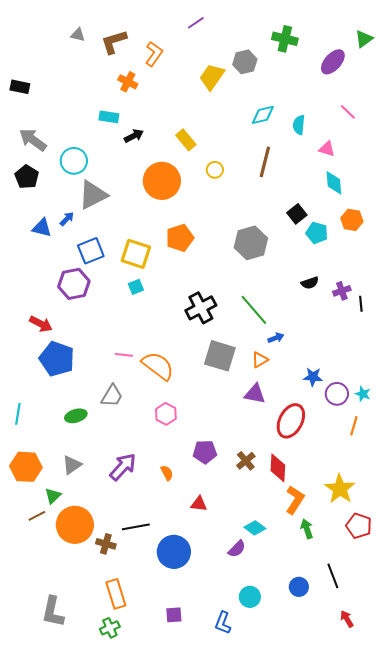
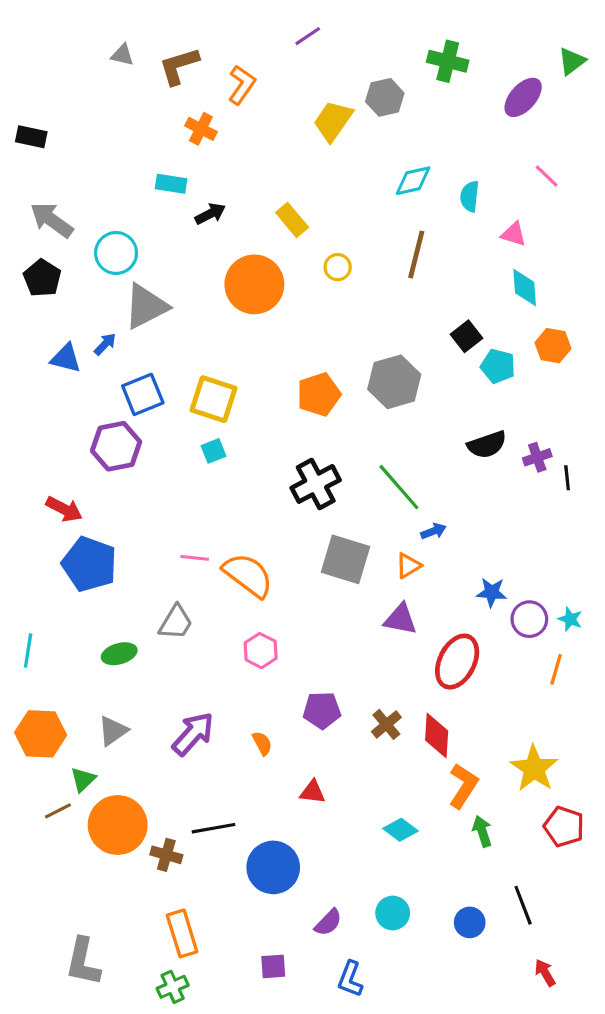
orange pentagon: (180, 238) -> (319, 394), moved
black semicircle: (310, 283) -> (487, 445), size x1.4
purple semicircle: (237, 549) -> (328, 922), moved
cyan circle: (250, 597) -> (393, 913), moved

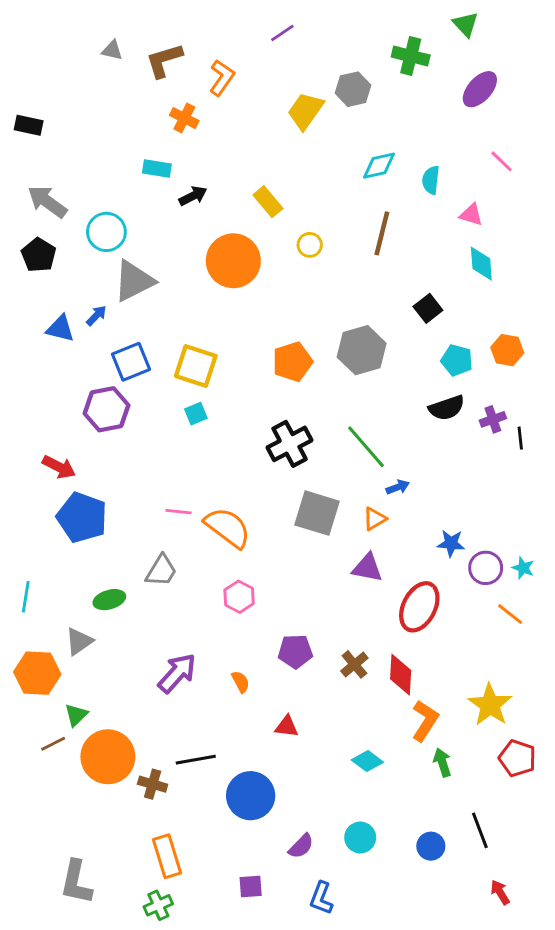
green triangle: (572, 61) -> (465, 24), moved, turned -36
orange hexagon: (553, 346) -> (507, 350), moved
cyan pentagon: (498, 366) -> (457, 360), moved
orange line: (556, 669) -> (510, 614), turned -68
gray triangle: (113, 731) -> (79, 641), moved

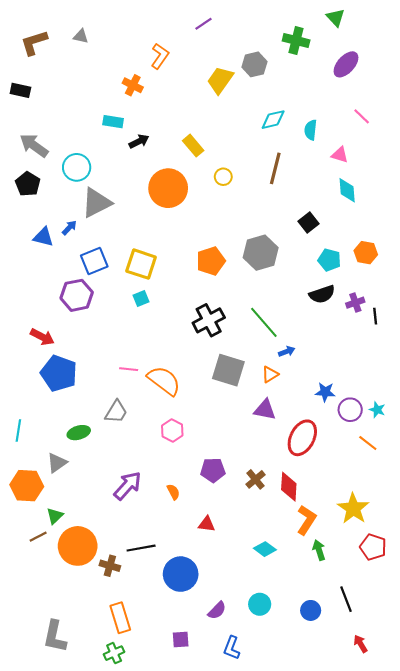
brown L-shape: (164, 60) -> (34, 43), moved

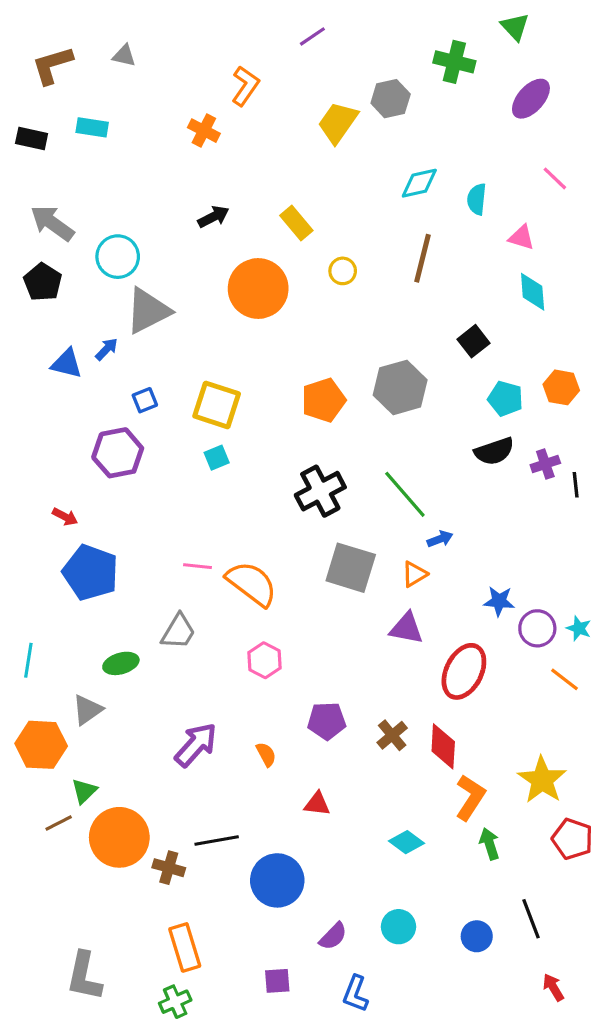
cyan rectangle: (113, 122) -> (92, 127), moved
blue square: (94, 261) -> (145, 400), size x0.6
red arrow: (42, 337) -> (65, 517), size x0.7

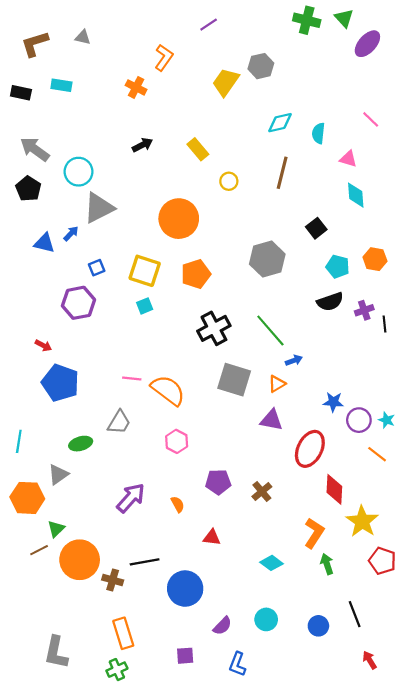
green cross: (454, 62) -> (307, 20), moved
purple ellipse: (531, 99) -> (367, 44), moved
orange circle: (258, 288) -> (179, 219), moved
orange pentagon: (324, 400) -> (196, 274), moved
red diamond: (443, 746) -> (334, 489), moved

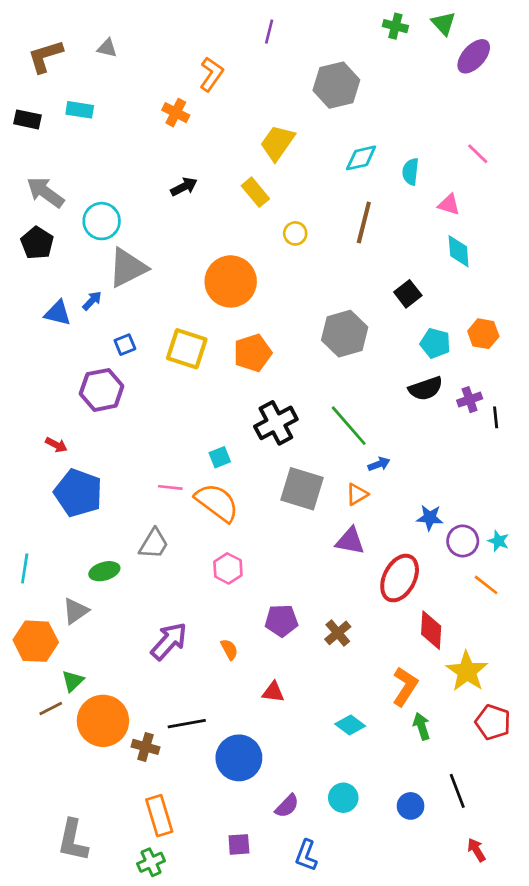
green cross: (307, 20) -> (395, 26), size x0.7
purple line: (209, 25) -> (269, 32), turned -42
gray hexagon: (261, 66) -> (336, 85), size x1.4
yellow trapezoid: (226, 82) -> (277, 143), moved
cyan square: (145, 306) -> (220, 457), moved

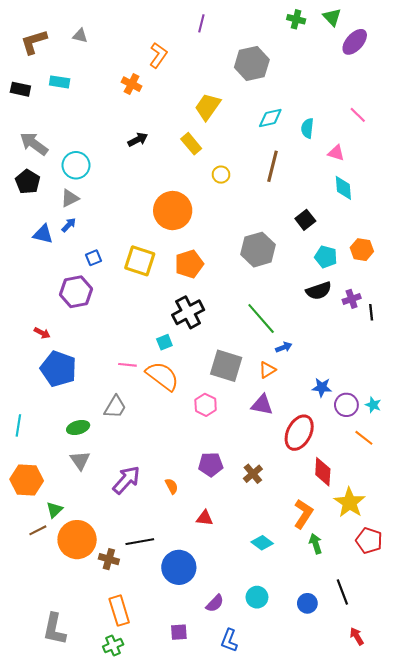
gray triangle: (128, 268) -> (70, 198), moved, size x0.6
black cross: (276, 423) -> (188, 312), moved
pink hexagon: (228, 568) -> (206, 405), moved
gray triangle: (76, 611) -> (80, 460), moved, turned -30

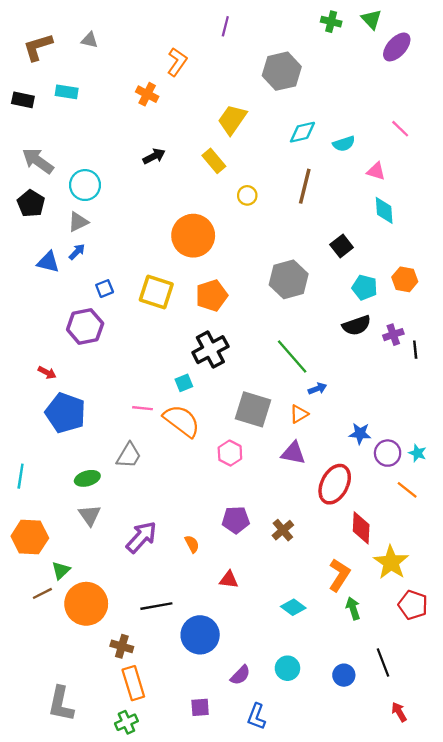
cyan semicircle: (307, 128) -> (344, 144), turned -114
brown cross: (109, 559) -> (122, 646), moved

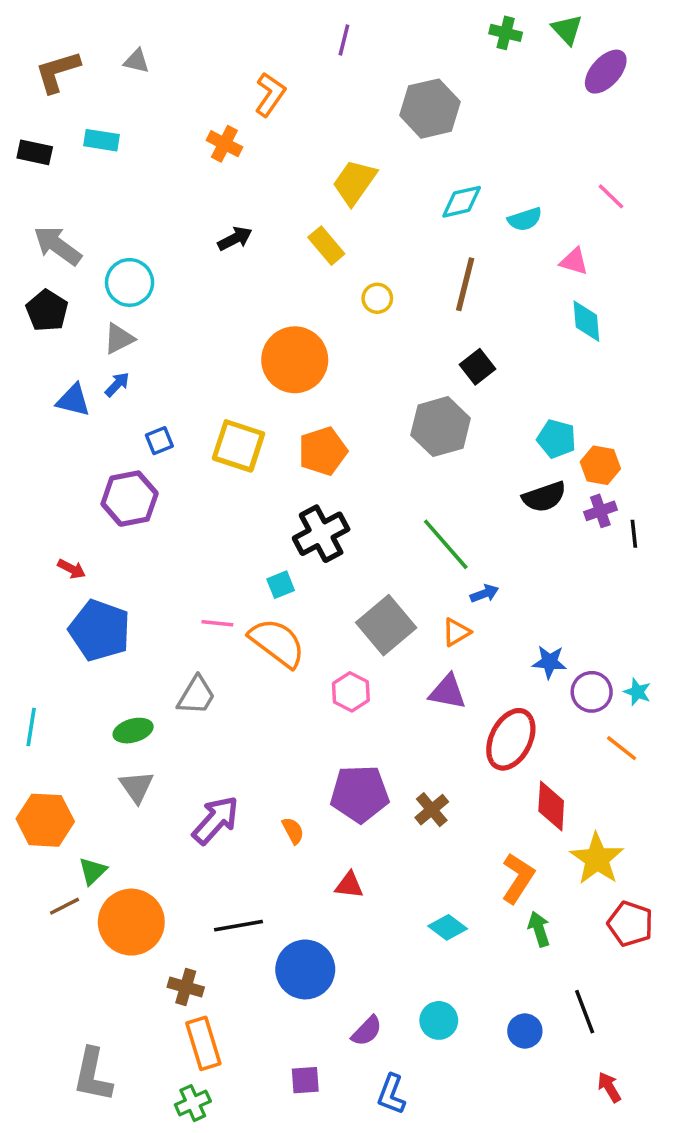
black square: (342, 246) -> (477, 367), moved
orange hexagon: (405, 279) -> (600, 465), moved
gray square: (253, 409) -> (386, 625), turned 33
purple pentagon: (236, 520) -> (360, 794), size x1.4

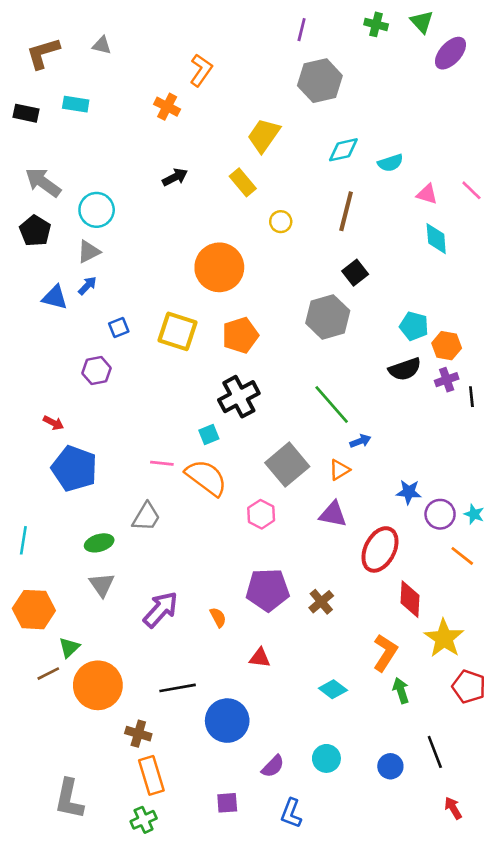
purple line: (344, 40) -> (302, 30), moved
pink line: (611, 196) -> (471, 190), moved
purple hexagon: (130, 499) -> (97, 371), size x0.7

